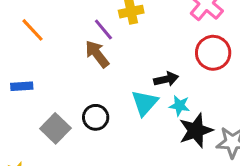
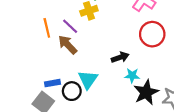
orange line: (33, 30) -> (47, 28), moved, turned 36
blue rectangle: (22, 86) -> (52, 83), moved
cyan triangle: (145, 103) -> (88, 79), moved

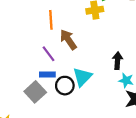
purple line: (70, 26) -> (49, 54), moved
black arrow: (120, 57) -> (118, 61), turned -77

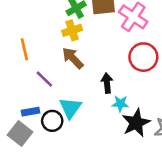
brown arrow: (68, 40) -> (73, 58), moved
purple line: (49, 54) -> (44, 79), moved

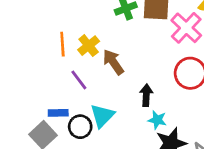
yellow cross: (72, 30) -> (89, 46), moved, turned -30

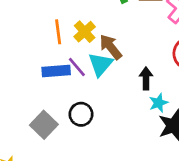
blue rectangle: (58, 113) -> (56, 71), moved, size x1.4
cyan triangle: (102, 116) -> (100, 64), moved
cyan star: (157, 120) -> (159, 103), turned -30

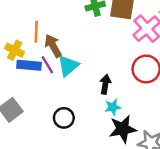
yellow cross: (85, 32) -> (15, 50), moved, turned -30
brown arrow: (111, 47) -> (53, 46), moved
black circle: (81, 114) -> (64, 118), moved

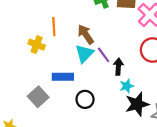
brown arrow: (53, 46) -> (86, 34), moved
blue rectangle: (29, 65) -> (63, 77), moved
purple line: (47, 65) -> (104, 55), moved

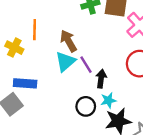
blue rectangle: (63, 77) -> (25, 83), moved
black circle: (85, 99) -> (86, 106), moved

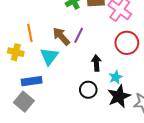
cyan triangle: (65, 62) -> (49, 56), moved
purple line: (86, 65) -> (79, 35), moved, turned 70
cyan star: (108, 100) -> (116, 77), moved

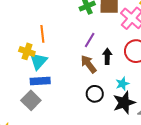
brown arrow: (61, 36) -> (89, 64), moved
cyan triangle: (49, 56) -> (38, 61), moved
black arrow: (96, 63) -> (107, 56), moved

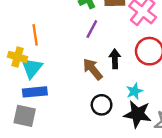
purple line: (90, 40) -> (92, 29), moved
gray square: (31, 100) -> (25, 116), turned -30
black star: (124, 103) -> (138, 114), turned 30

